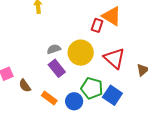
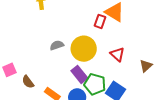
red triangle: (114, 58) -> (117, 54), size x0.7
purple rectangle: (57, 68) -> (79, 74), moved

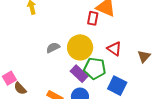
brown semicircle: (28, 82) -> (20, 88), moved
green pentagon: (95, 84) -> (95, 68), moved

